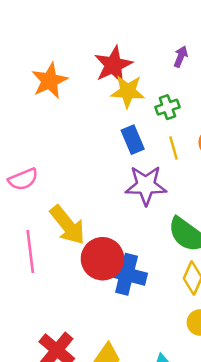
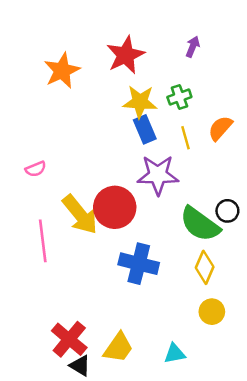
yellow star: (128, 91) -> (140, 102), moved
pink semicircle: (23, 179) -> (36, 169), size x0.7
red circle: (102, 259) -> (115, 207), moved

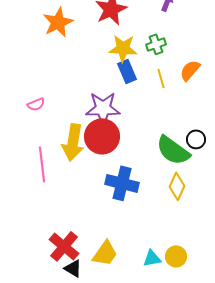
purple star: (158, 175) -> (103, 108), moved
yellow arrow: (80, 215) -> (73, 142), turned 48
yellow circle: (212, 312) -> (176, 256), moved

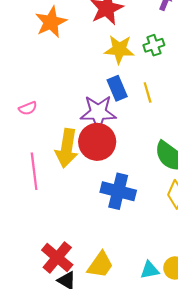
blue rectangle: (127, 71) -> (117, 88), moved
yellow line: (161, 78) -> (148, 92), moved

